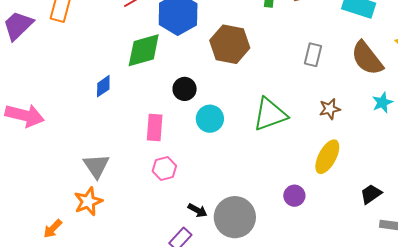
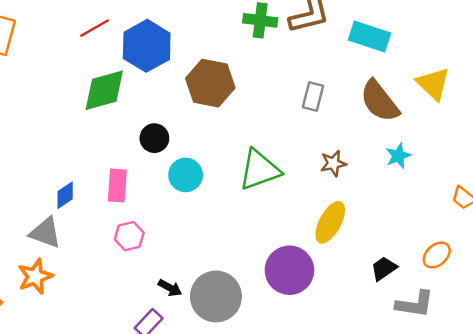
blue diamond: (103, 86) -> (65, 195), moved
gray triangle: (96, 166) -> (45, 233), turned -36
purple circle: (294, 196) -> (289, 270), size x1.8

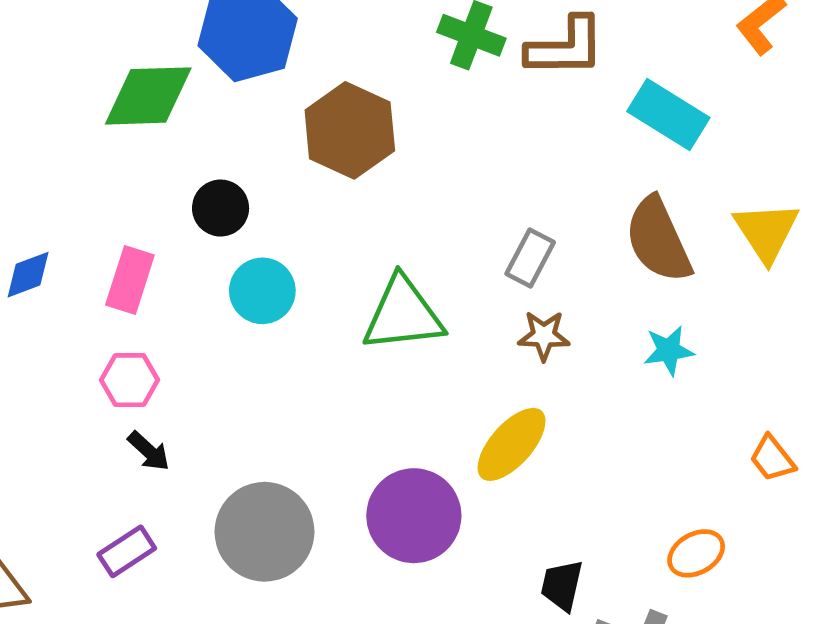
gray rectangle: (313, 97) -> (530, 258), moved
black trapezoid: (384, 269) -> (562, 585), moved, turned -56
black arrow: (170, 288) -> (149, 451), moved

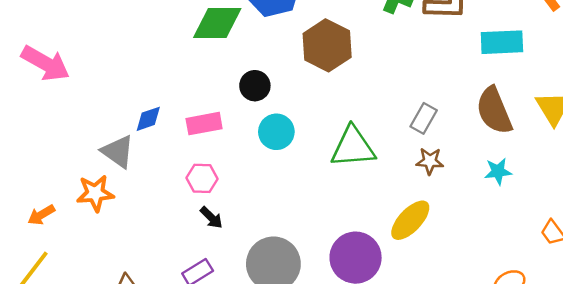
cyan rectangle: (668, 114) -> (502, 42), turned -36
pink rectangle: (130, 280) -> (204, 124), turned 60

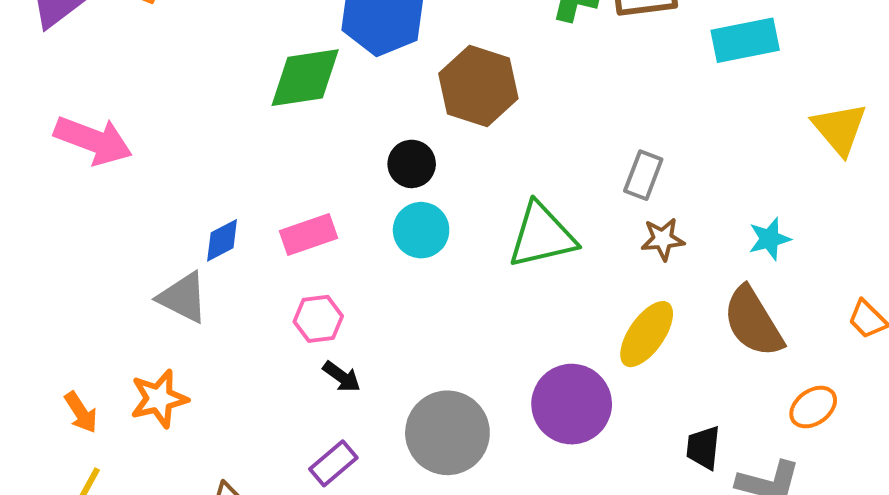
pink arrow: (45, 63) -> (93, 140), moved
black circle: (255, 86) -> (412, 164), moved
brown semicircle: (494, 111) -> (753, 322), moved
orange star: (95, 193) -> (159, 399), moved
orange arrow: (41, 215) -> (81, 412), turned -84

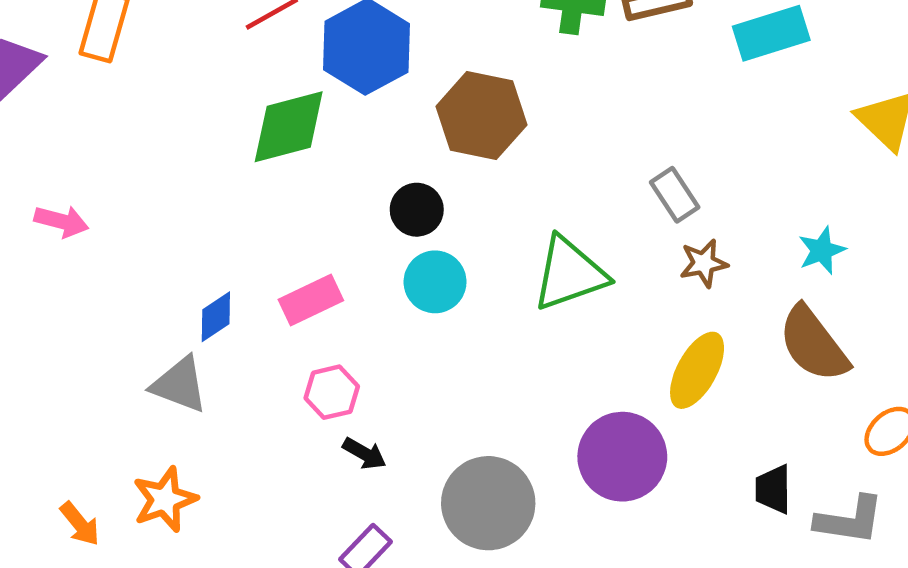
pink arrow: (93, 140) -> (61, 221), size x0.6
gray rectangle: (643, 175) -> (675, 195), turned -48

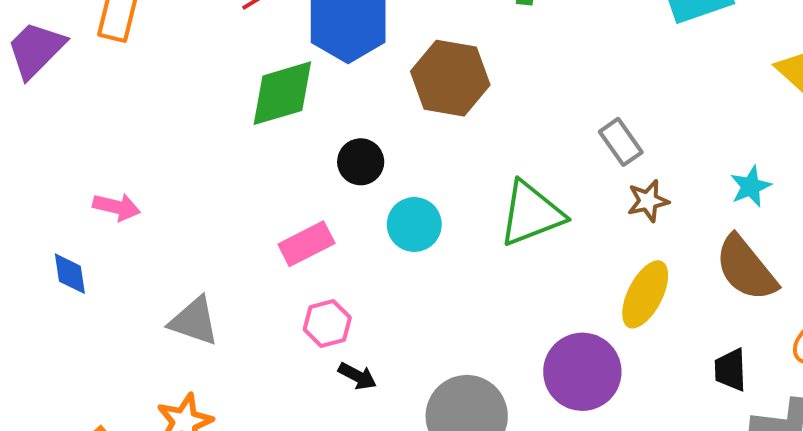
black circle: (417, 210) -> (361, 162), moved
pink arrow: (61, 221) -> (117, 207), moved
blue diamond: (216, 317) -> (70, 274), moved, turned -63
black trapezoid: (773, 489) -> (730, 370), moved

